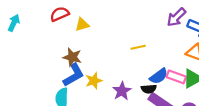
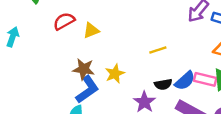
yellow star: (94, 81) -> (115, 74), moved
black semicircle: (149, 89) -> (163, 84), moved

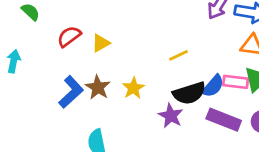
brown star: (84, 69) -> (98, 87), turned 30
black semicircle: (163, 84) -> (189, 93), size x1.6
blue L-shape: (87, 89) -> (71, 92), moved

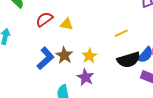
yellow triangle: (101, 43) -> (67, 24), turned 40
purple star: (171, 116) -> (86, 77), moved

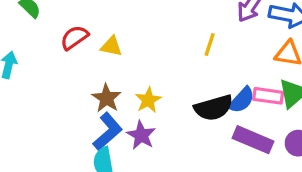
yellow line: (121, 33) -> (210, 45), moved, turned -48
blue L-shape: (45, 58) -> (108, 131), moved

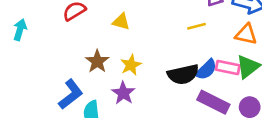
yellow line: (210, 45) -> (197, 26), moved, turned 54
yellow triangle: (111, 46) -> (121, 22), moved
blue L-shape: (108, 131) -> (71, 94), moved

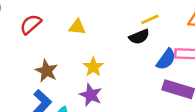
brown star: (97, 61) -> (46, 71), moved
black semicircle: (183, 74) -> (139, 37), moved, size x0.7

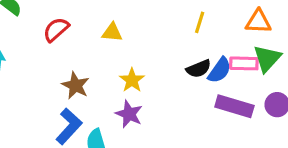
yellow line: (150, 19) -> (200, 22), turned -48
black semicircle: (139, 37) -> (199, 69), moved

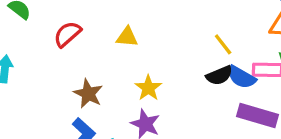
yellow line: (200, 22) -> (223, 44), moved, turned -55
blue semicircle: (220, 70) -> (242, 77), turned 84

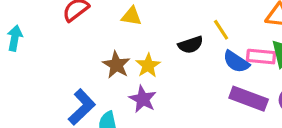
black semicircle: (219, 75) -> (191, 45), moved
brown star: (88, 94) -> (116, 65), moved

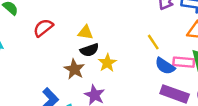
black semicircle: (191, 45) -> (89, 50), moved
yellow star: (148, 65) -> (107, 63), moved

